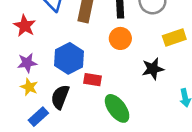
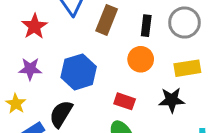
yellow rectangle: (174, 38) -> (187, 68), moved
red rectangle: (93, 80) -> (125, 101), moved
yellow star: (29, 87) -> (16, 104), moved

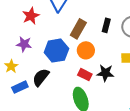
brown rectangle: (107, 20) -> (78, 29), moved
orange circle: (141, 59) -> (86, 50), moved
black star: (172, 100) -> (105, 73), moved

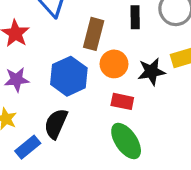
black star: (105, 73) -> (151, 72), moved

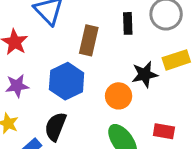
orange circle: (114, 64) -> (119, 96), moved
red rectangle: (122, 101) -> (164, 131), moved

